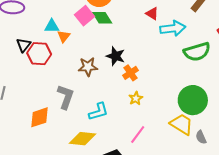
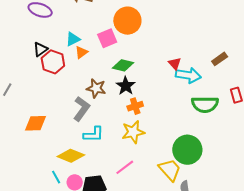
red triangle: (152, 14) -> (175, 64), moved
green diamond: (102, 18) -> (123, 65), moved, turned -60
cyan triangle: (52, 26) -> (73, 39), turned -42
gray L-shape: (66, 97) -> (82, 109), moved
yellow star: (136, 98) -> (133, 132), size x1.6

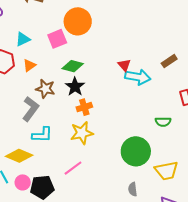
orange triangle: (81, 52) -> (29, 65), moved
green semicircle: (205, 104) -> (163, 122), moved, size x0.6
yellow trapezoid: (170, 170) -> (166, 171), moved, turned 120

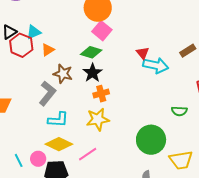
cyan triangle: (23, 39) -> (34, 32), moved
pink square: (57, 39) -> (102, 31), moved, turned -30
yellow diamond: (19, 156) -> (59, 144), moved
pink circle: (23, 182) -> (38, 159), moved

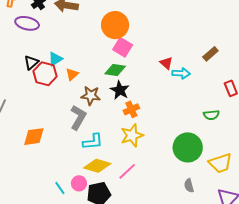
cyan arrow: (156, 65) -> (181, 73), size x0.7

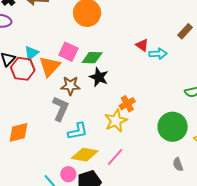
pink square: (123, 47) -> (68, 52), moved
orange triangle: (72, 74) -> (50, 66), size x1.6
orange cross: (131, 109) -> (127, 104), moved

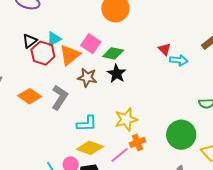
orange cross: (127, 104) -> (137, 142), moved
gray L-shape: (60, 109) -> (60, 97), moved
orange diamond: (18, 132) -> (30, 96), moved, turned 40

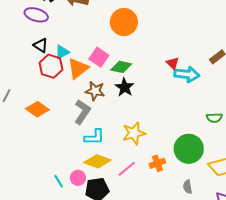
black triangle: (30, 41) -> (41, 45), moved, turned -49
cyan arrow: (179, 60) -> (187, 74), size x1.4
gray L-shape: (60, 97) -> (82, 112), moved
orange cross: (137, 142) -> (157, 163), moved

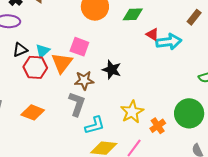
black triangle: (41, 45) -> (20, 50), turned -42
green diamond: (121, 67) -> (133, 14), moved
orange cross: (157, 163) -> (158, 126), moved

